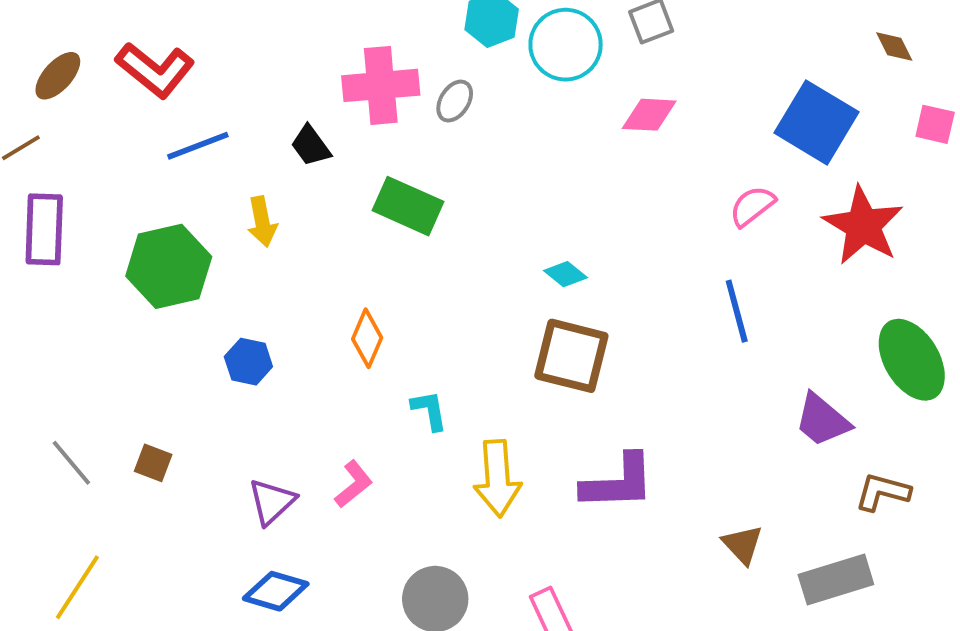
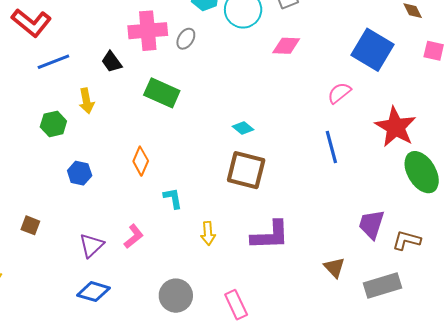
red star: (863, 226) -> (396, 127), moved
green hexagon: (169, 266) -> (53, 124), moved, size x0.6
purple trapezoid: (822, 420) -> (371, 224), moved, turned 68
yellow arrow: (497, 478) -> (208, 233), size x0.6

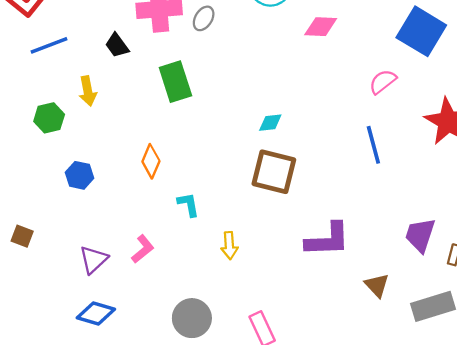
green rectangle: (162, 93) -> (175, 82), turned 48
cyan diamond: (243, 128) -> (270, 123), turned -45
purple L-shape: (270, 235) -> (328, 240), moved

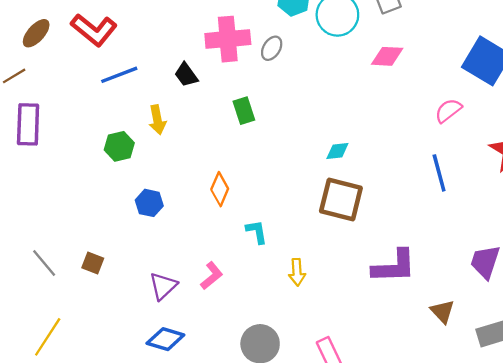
green rectangle: (175, 82) -> (244, 111), size x0.7

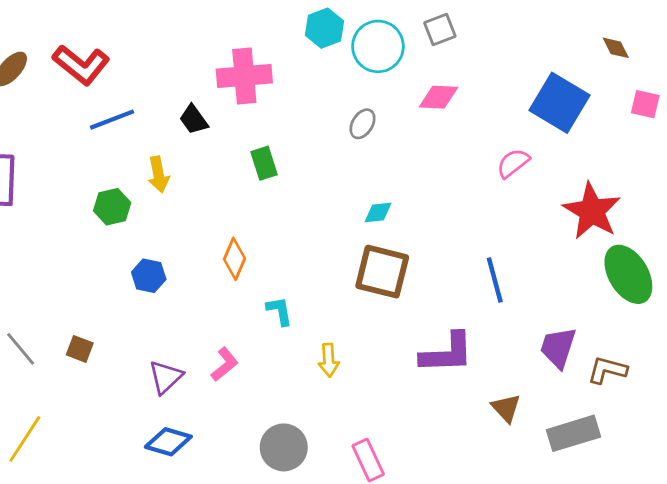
gray ellipse: (272, 48) -> (362, 124), moved
blue line: (439, 173) -> (495, 280), moved

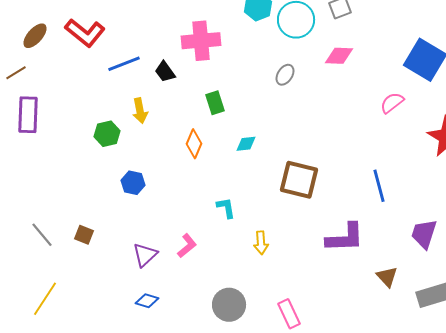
blue line: (112, 120) -> (124, 64), moved
cyan diamond: (378, 212) -> (246, 144), moved
orange diamond: (234, 259) -> (194, 144), moved
blue diamond: (168, 442) -> (147, 301), size x0.7

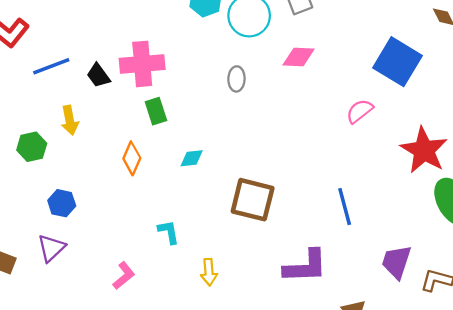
pink cross: (201, 41) -> (142, 64), moved
gray ellipse: (285, 75) -> (236, 79), turned -30
purple triangle: (145, 255) -> (51, 248), moved

